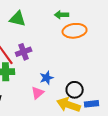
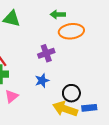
purple cross: (24, 52) -> (46, 53), moved
pink triangle: (38, 93) -> (12, 96), moved

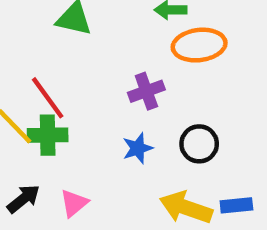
black circle: (71, 93) -> (199, 144), moved
pink triangle: (12, 96) -> (74, 203), moved

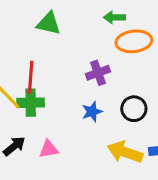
red line: (48, 98) -> (31, 77), turned 40
pink triangle: (74, 203) -> (49, 149), turned 30

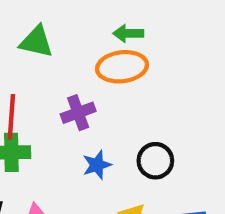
orange ellipse: (134, 41) -> (122, 67), moved
purple cross: (98, 73) -> (78, 113), moved

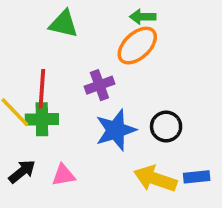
orange ellipse: (122, 67) -> (137, 46), turned -36
blue star: (97, 165) -> (116, 130), size x1.6

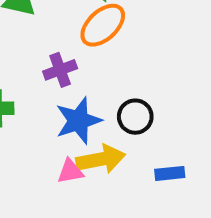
pink triangle: (63, 175) -> (70, 171), moved
yellow arrow: (155, 179) -> (101, 159), moved, turned 150

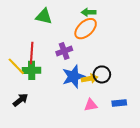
yellow arrow: (101, 159) -> (90, 79), moved, size x0.7
pink triangle: (70, 171) -> (91, 105), moved

